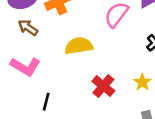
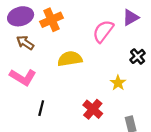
yellow star: (142, 82) -> (118, 83), moved
red cross: (103, 86) -> (93, 109), moved

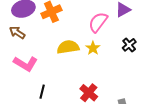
brown arrow: (25, 43) -> (17, 33), moved
yellow star: (118, 83) -> (93, 48), moved

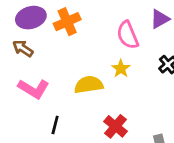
pink semicircle: (98, 22) -> (128, 35), turned -60
yellow semicircle: (68, 47) -> (89, 85), moved

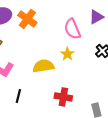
orange cross: (67, 22) -> (27, 19), turned -30
red cross: (115, 126) -> (63, 97), turned -30

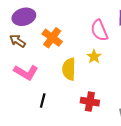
orange cross: (27, 19) -> (52, 38), moved
yellow semicircle: (43, 66) -> (69, 69), turned -80

